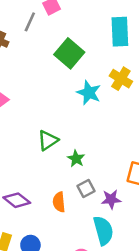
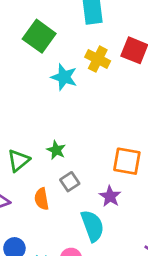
green triangle: (48, 140) -> (18, 160), moved
purple star: (111, 199) -> (110, 196), moved, turned -30

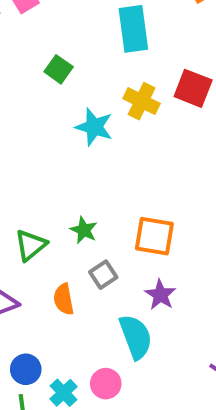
green square: (39, 36) -> (59, 69), size x0.6
orange square: (127, 161) -> (154, 236), moved

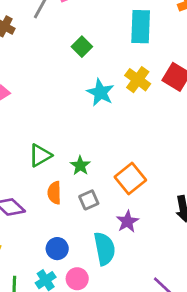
orange square: (154, 236) -> (130, 179), turned 32
green triangle: (31, 245) -> (40, 155), moved
orange semicircle: (64, 299) -> (54, 193), moved
blue circle: (26, 369) -> (57, 249), moved

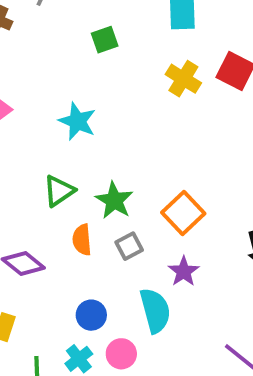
green square: (82, 47) -> (105, 40), turned 30
cyan star: (100, 92) -> (77, 121), moved
green star: (80, 166) -> (114, 200), size x1.4

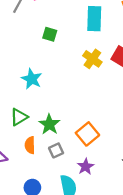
green square: (105, 40) -> (50, 34), turned 32

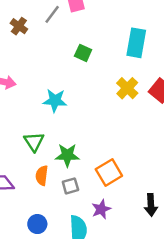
cyan star: (32, 79) -> (55, 101), turned -30
green triangle: (19, 117) -> (34, 142), turned -42
green star: (49, 124) -> (67, 155), turned 30

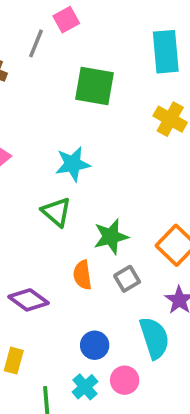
green square: (83, 53) -> (95, 86), size x1.6
green triangle: (34, 142) -> (56, 212), moved

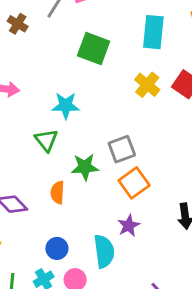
gray square: (127, 279) -> (122, 149), moved, size x1.4

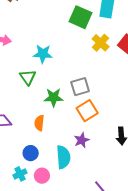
green square: (94, 48) -> (81, 17), moved
orange semicircle: (57, 193) -> (39, 123), moved

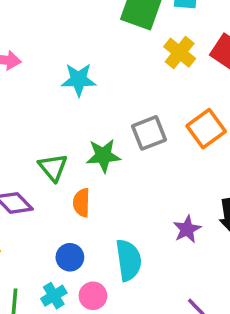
green triangle: (28, 77) -> (53, 167), moved
orange square: (87, 111) -> (206, 129), moved
purple star: (82, 140) -> (187, 229), moved

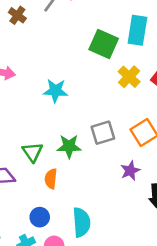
purple star: (187, 229) -> (130, 171), moved

